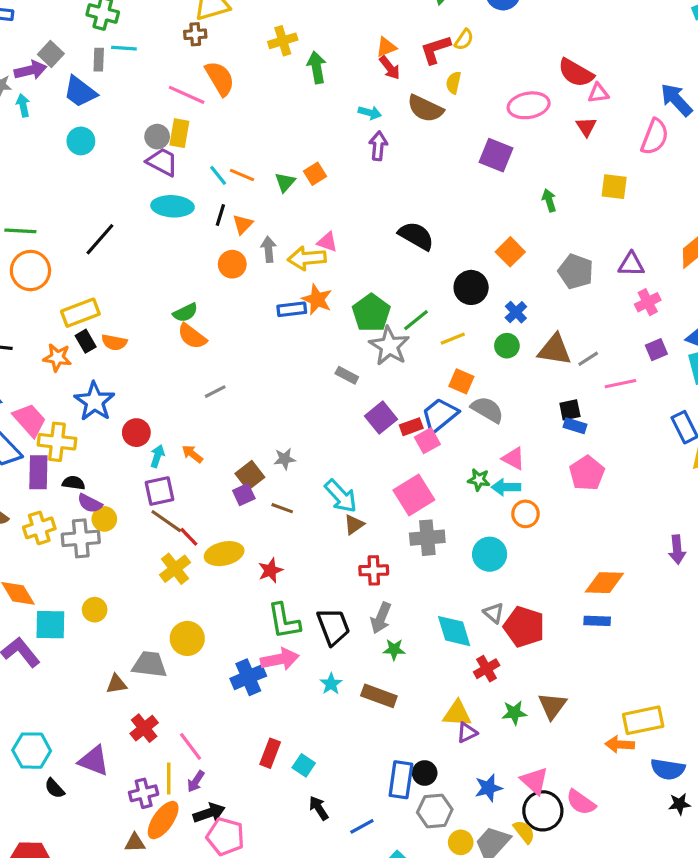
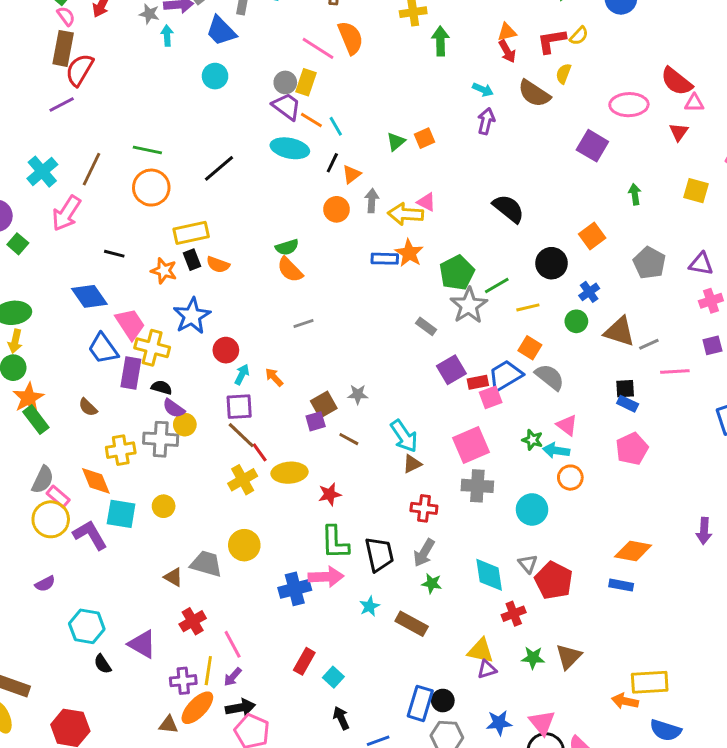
orange line: (242, 175) -> (311, 120), moved
yellow cross: (39, 528) -> (121, 450), moved
brown triangle: (116, 684) -> (173, 577), turned 30

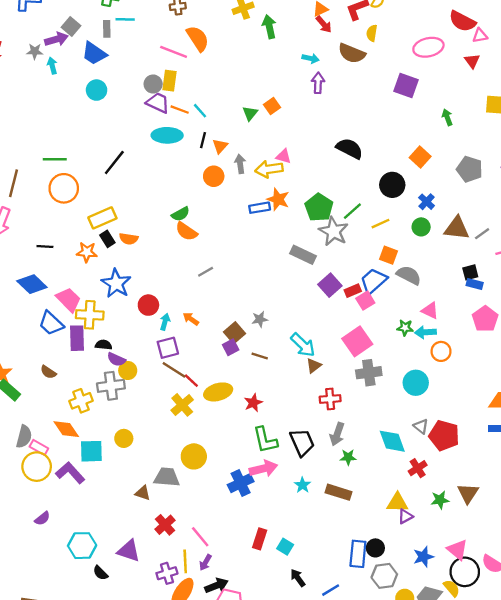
gray rectangle: (426, 326) -> (303, 255), size x1.5

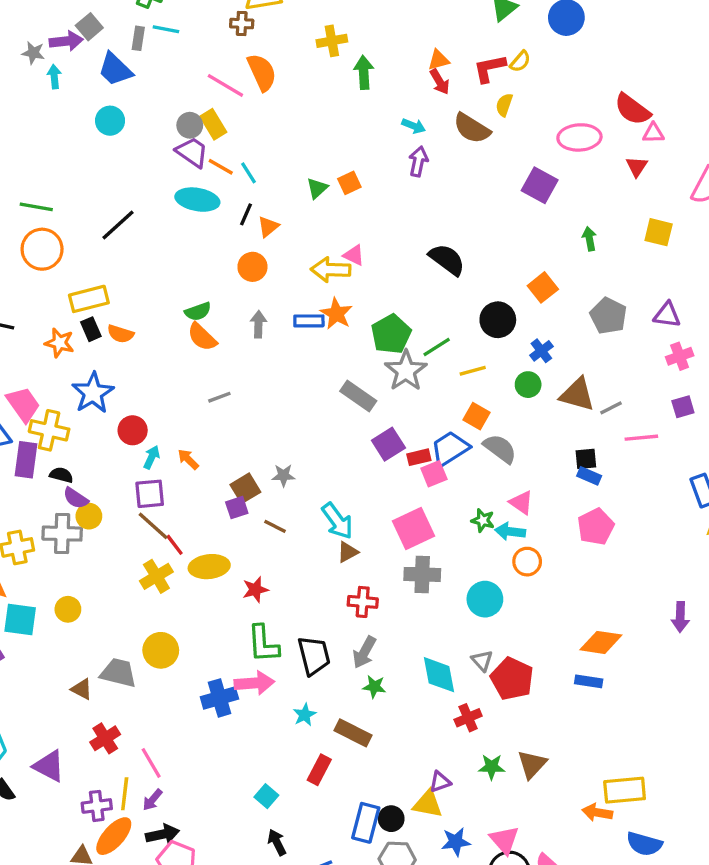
yellow rectangle: (170, 81) -> (213, 124), turned -48
gray arrow: (240, 164) -> (258, 324), moved
yellow triangle: (397, 503) -> (428, 804), moved
red rectangle: (260, 539) -> (319, 770), moved

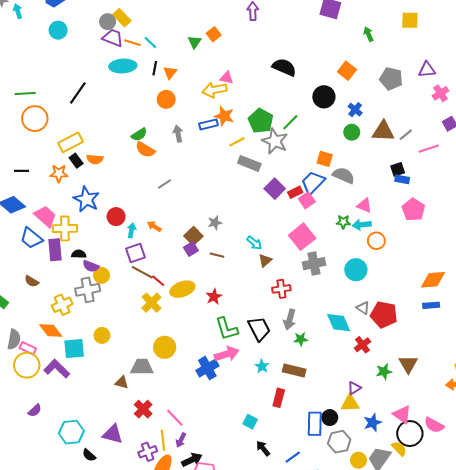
yellow line: (473, 371) -> (237, 142), moved
cyan arrow: (337, 521) -> (254, 243), size x0.7

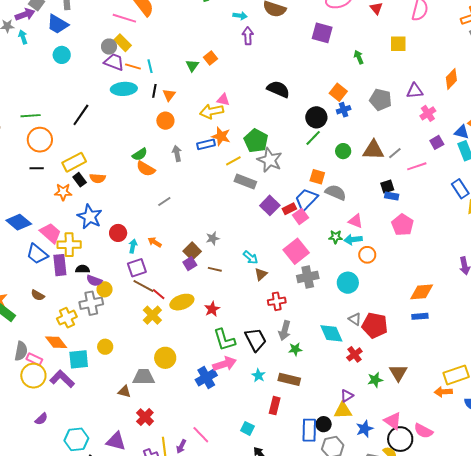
cyan line: (150, 42) -> (150, 66), turned 32
blue cross: (355, 110) -> (344, 110), moved, turned 32
green line: (290, 122) -> (313, 138), moved
black line: (22, 171) -> (37, 168), moved
pink line: (175, 418) -> (201, 435), moved

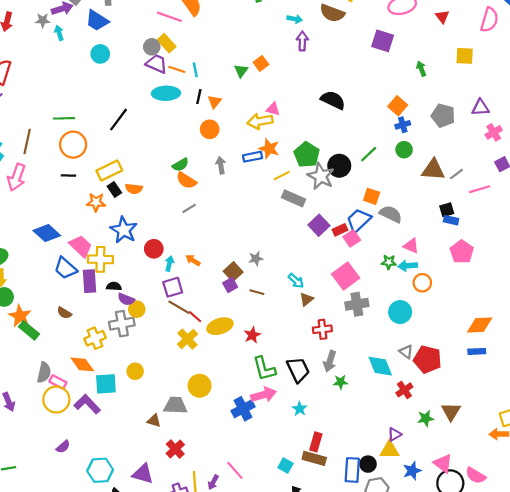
black circle: (316, 117) -> (339, 166), moved
green circle: (343, 151) -> (404, 150), moved
gray line: (164, 202) -> (189, 208), moved
brown rectangle: (289, 379) -> (314, 458), moved

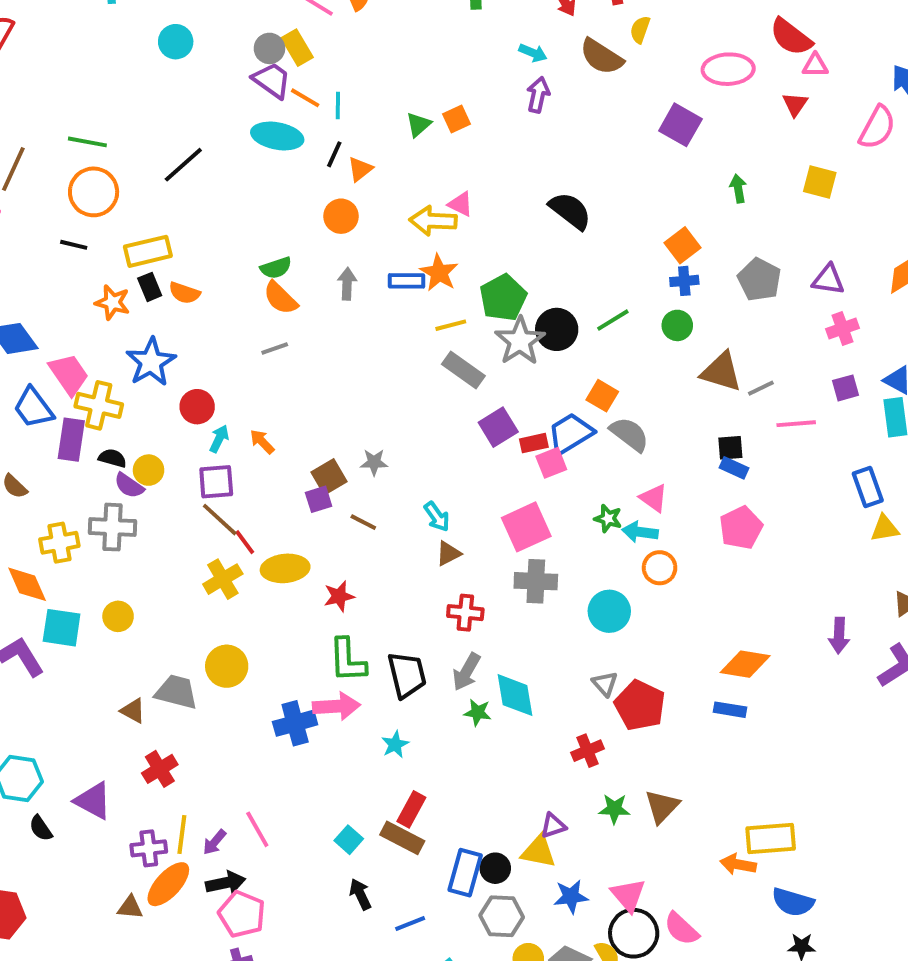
yellow circle: (137, 309) -> (149, 470), moved
cyan diamond: (380, 366) -> (515, 695), moved

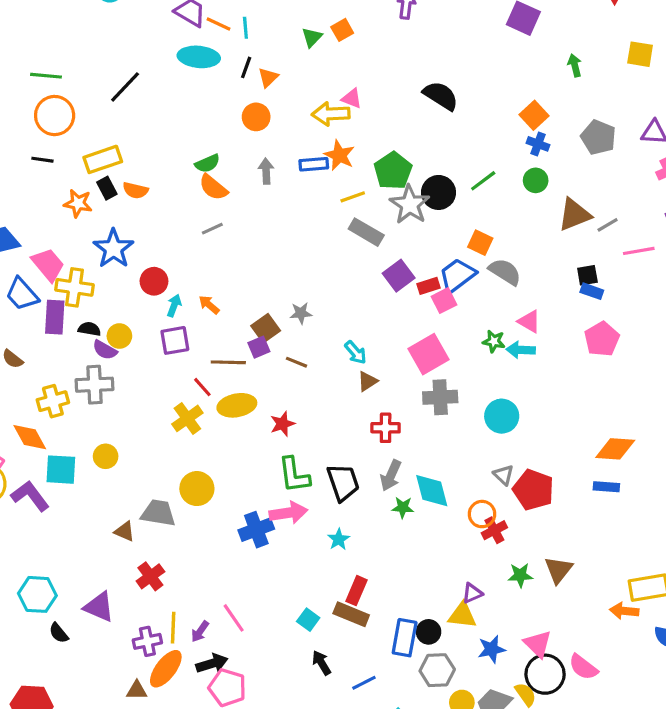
blue cross: (684, 281) -> (538, 144), turned 30
brown triangle: (721, 372) -> (574, 215), turned -33
brown line: (220, 520) -> (228, 362), moved, turned -36
orange circle: (660, 568) -> (482, 514), moved

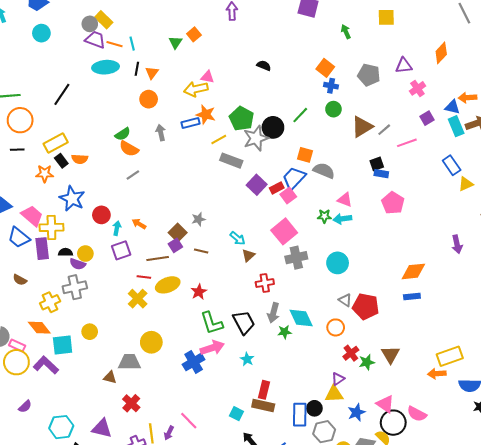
black semicircle: (441, 96) -> (264, 66), size x0.6
gray star: (410, 205) -> (256, 138), turned 30
red line: (202, 387) -> (144, 277), turned -32
red cross: (494, 530) -> (351, 353), moved

